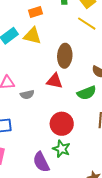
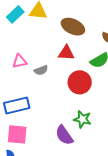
brown ellipse: (65, 56) -> (73, 27), turned -60
red circle: (62, 124) -> (80, 82), moved

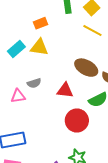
brown ellipse: (73, 27) -> (86, 68), moved
gray semicircle: (41, 70) -> (34, 83), moved

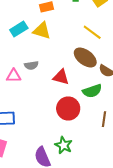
yellow line: (92, 31) -> (92, 32), moved

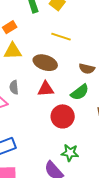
brown ellipse: (85, 57) -> (45, 63), moved
gray semicircle: (31, 65) -> (14, 87), turned 112

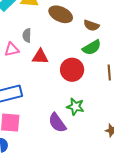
brown semicircle: (87, 69) -> (91, 25), moved
red triangle: (46, 89) -> (40, 57), moved

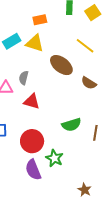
green semicircle: (92, 47) -> (71, 125), moved
red circle: (72, 70) -> (32, 141), moved

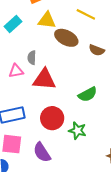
yellow triangle: (35, 43) -> (47, 20), moved
red triangle: (32, 102) -> (44, 79), size x1.4
purple semicircle: (33, 170) -> (42, 152), moved

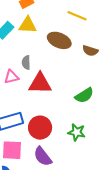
yellow triangle: (47, 20) -> (28, 25), moved
red circle: (52, 118) -> (40, 128), moved

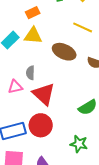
red triangle: (40, 83) -> (44, 94), turned 40
red circle: (40, 128) -> (41, 125), moved

